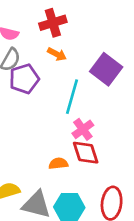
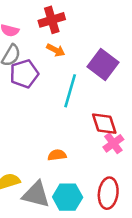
pink cross: (83, 129) -> (113, 143), moved
red diamond: (86, 153) -> (104, 124), moved

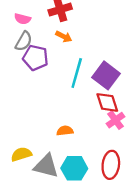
purple square: (103, 65) -> (106, 75), moved
purple pentagon: (24, 74) -> (35, 58), turned 30

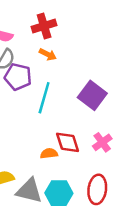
cyan line: (77, 73) -> (44, 98), moved
red diamond: (107, 102) -> (68, 142), moved

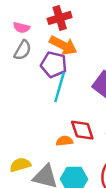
orange arrow: (48, 54) -> (63, 45), size x1.6
purple pentagon: (18, 77) -> (54, 65), moved

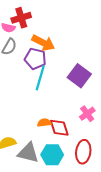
red cross: (60, 18) -> (21, 18), moved
red diamond: (82, 130) -> (59, 128), moved

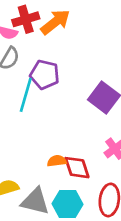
orange arrow: (43, 43) -> (55, 22), moved, turned -65
cyan line: (40, 78) -> (26, 95), moved

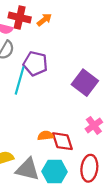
red cross: (26, 19) -> (20, 17), turned 30
orange arrow: (55, 22) -> (44, 20), size x0.6

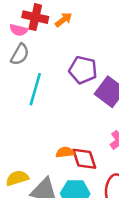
purple pentagon: (35, 64) -> (83, 70), moved

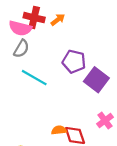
pink semicircle: (19, 30) -> (20, 28), size x1.5
cyan line: (35, 89) -> (34, 78), turned -76

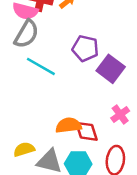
gray semicircle: (21, 49) -> (26, 34), size x1.4
orange semicircle: (59, 130) -> (69, 125), size x1.5

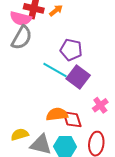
cyan line: (41, 66) -> (55, 70), moved
purple square: (111, 69) -> (78, 77), moved

